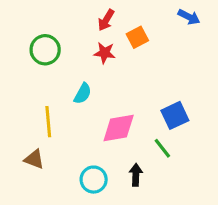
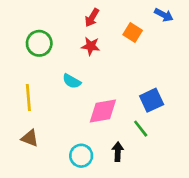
orange square: (137, 37) -> (133, 32), moved, turned -30
cyan semicircle: (83, 94) -> (72, 81), turned 90
yellow line: (48, 122) -> (28, 97), moved

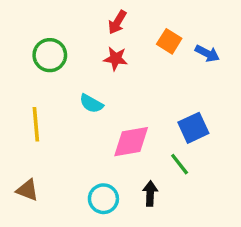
blue arrow: (164, 15) -> (207, 53), moved
brown triangle: (30, 138) -> (27, 190), moved

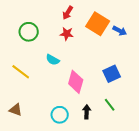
orange square: (169, 41) -> (98, 24), size x1.6
yellow line: (36, 124) -> (21, 72), turned -48
pink diamond: (131, 142) -> (76, 82), turned -65
green line: (180, 164) -> (110, 105), moved

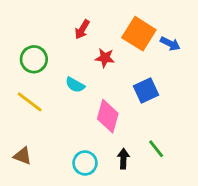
red arrow: (68, 13) -> (82, 29), moved
green circle: (29, 32) -> (34, 59), moved
red star: (67, 34) -> (105, 58), moved
blue square: (112, 74) -> (146, 91), moved

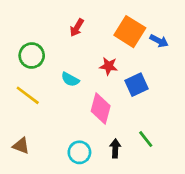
red star: (105, 58) -> (109, 66), moved

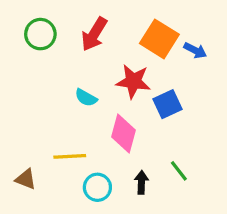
red arrow: (77, 28) -> (94, 34), size x1.5
green circle: (32, 56) -> (40, 34), moved
red star: (109, 66) -> (133, 81), size x1.5
yellow line: (28, 95) -> (70, 156), moved, turned -40

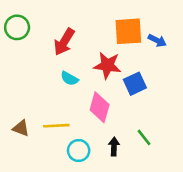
green circle: (40, 34) -> (17, 27), moved
red arrow: (94, 34) -> (64, 42), moved
orange square: (159, 39) -> (128, 31), turned -36
brown triangle: (26, 179) -> (21, 128), moved

